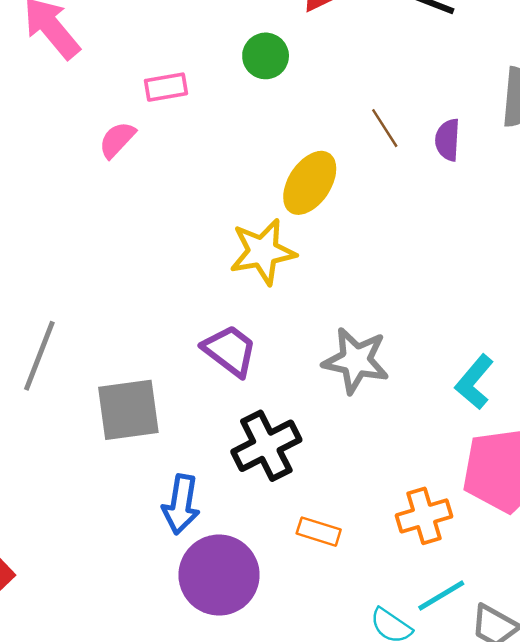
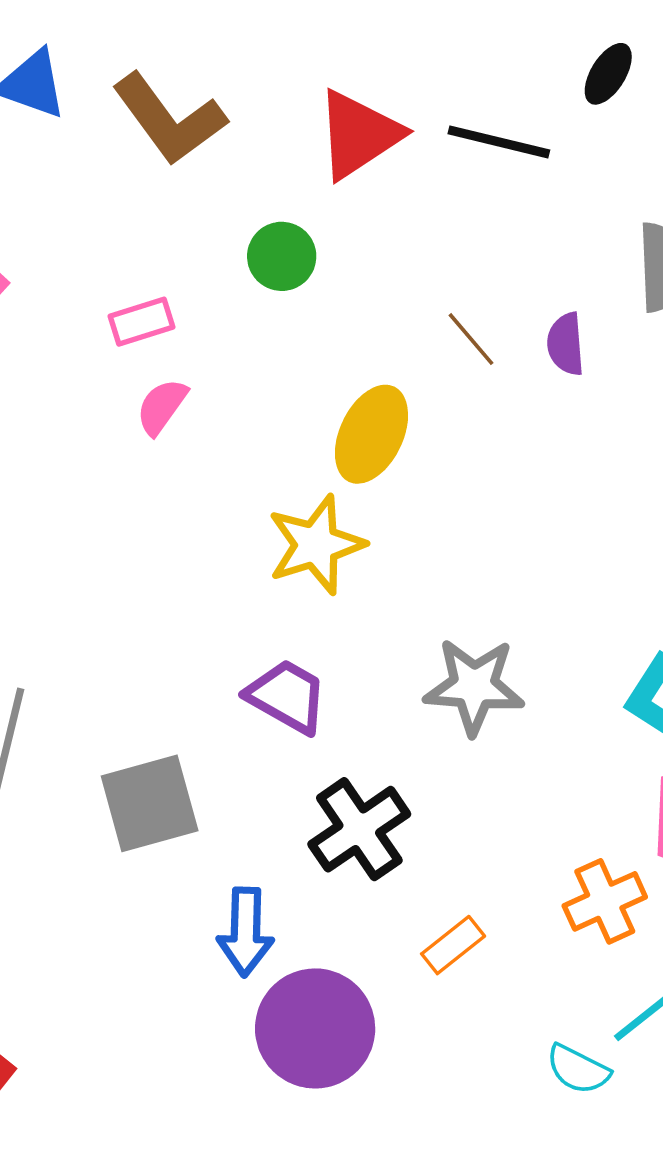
pink semicircle: (117, 140) -> (162, 407), moved
orange rectangle: (319, 532) -> (453, 945), turned -48

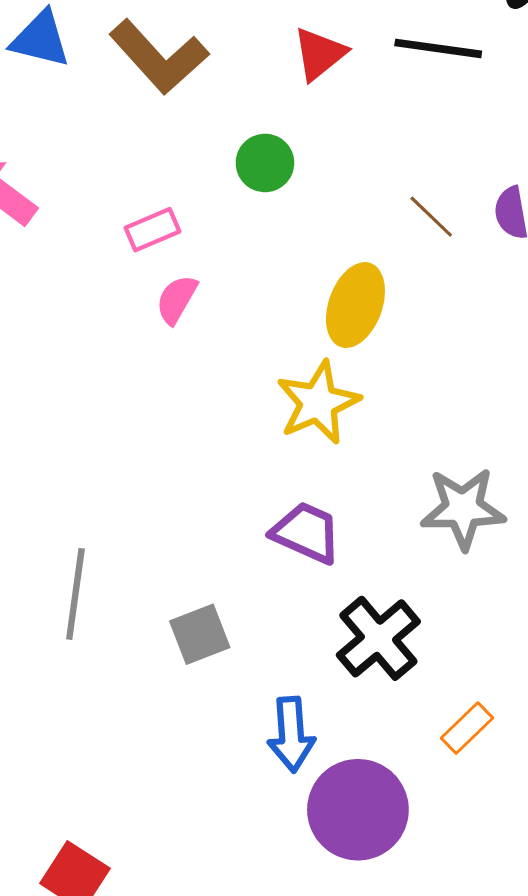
red triangle: (359, 134) -> (320, 54), size x0.7
gray square: (150, 803) -> (200, 634), size x0.7

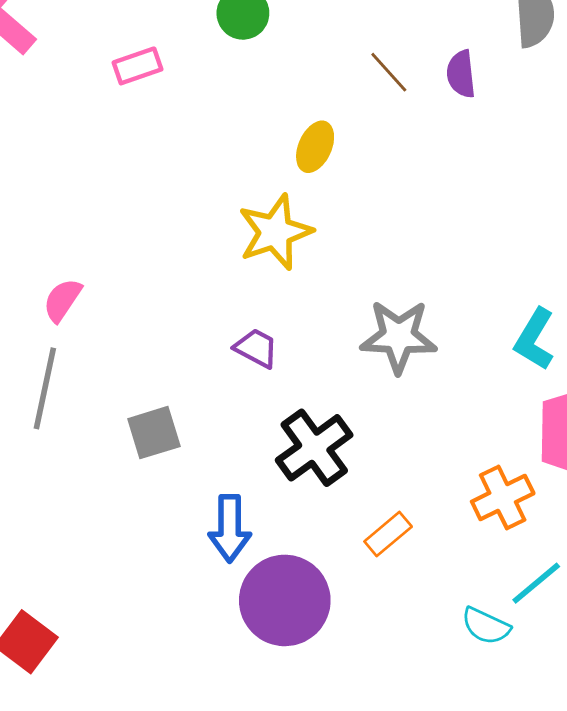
pink semicircle: (177, 299) -> (62, 300), moved
yellow ellipse: (355, 305) -> (315, 147), size x0.7
purple trapezoid: (306, 533) -> (256, 348), size x0.7

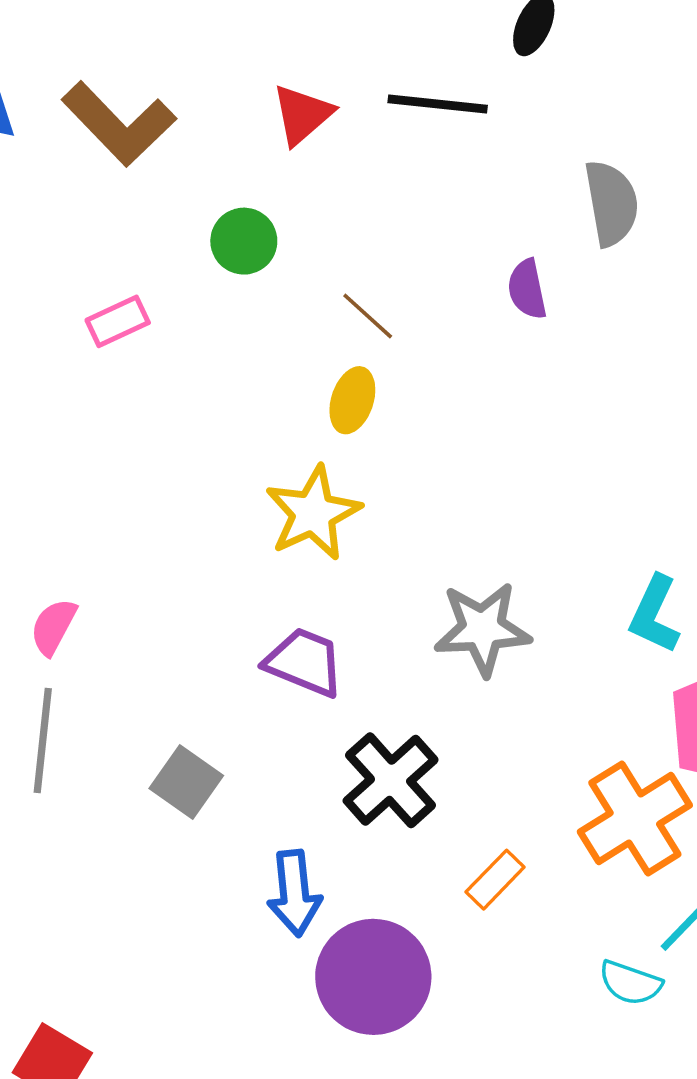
brown line: (389, 72) -> (368, 316), moved
purple trapezoid: (256, 348) -> (304, 662), size x1.4
gray square: (154, 433) -> (186, 782), turned -32
orange cross: (503, 497) -> (635, 819), size x1.4

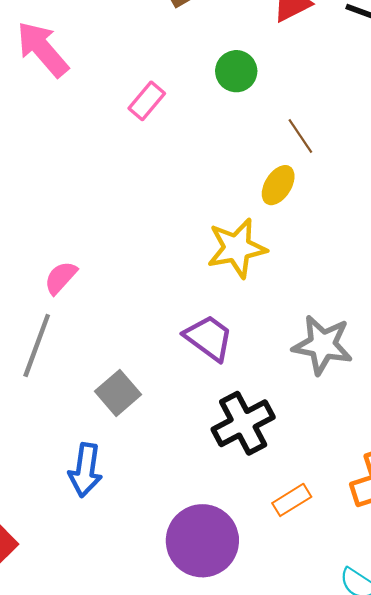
pink rectangle: (118, 321) -> (147, 101), turned -39
blue arrow: (294, 893) -> (85, 470), moved

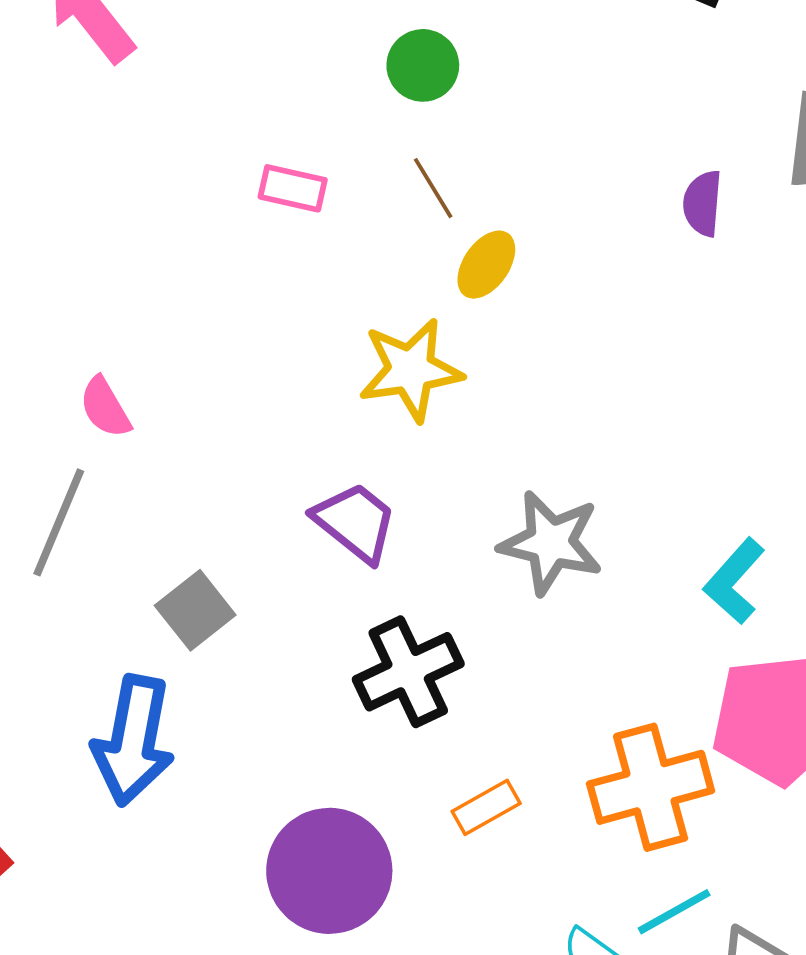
pink rectangle: (147, 101) -> (293, 188), moved, turned 60
brown line: (300, 136) -> (433, 188), moved
pink semicircle: (61, 278) -> (105, 407), turned -75
blue arrow: (85, 470) -> (133, 740), size x1.4

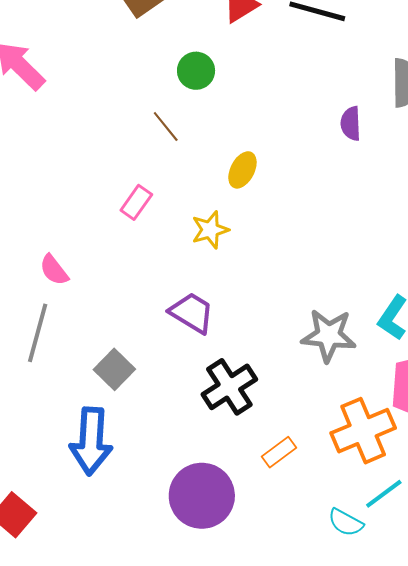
pink rectangle: (293, 188) -> (136, 202), moved, turned -60
brown line: (433, 188) -> (166, 127), moved
yellow star: (411, 370) -> (210, 230), size x0.7
gray star: (551, 543) -> (329, 335), moved

